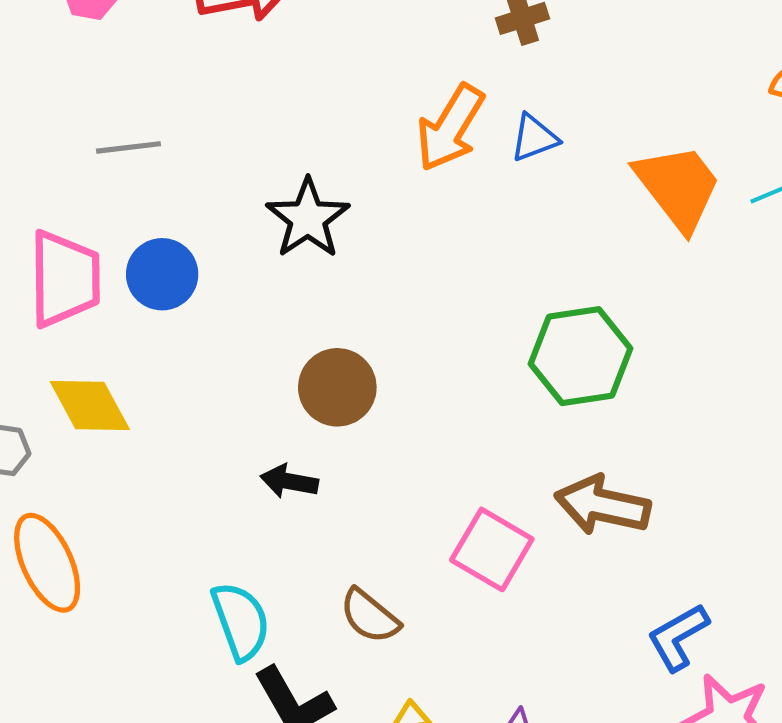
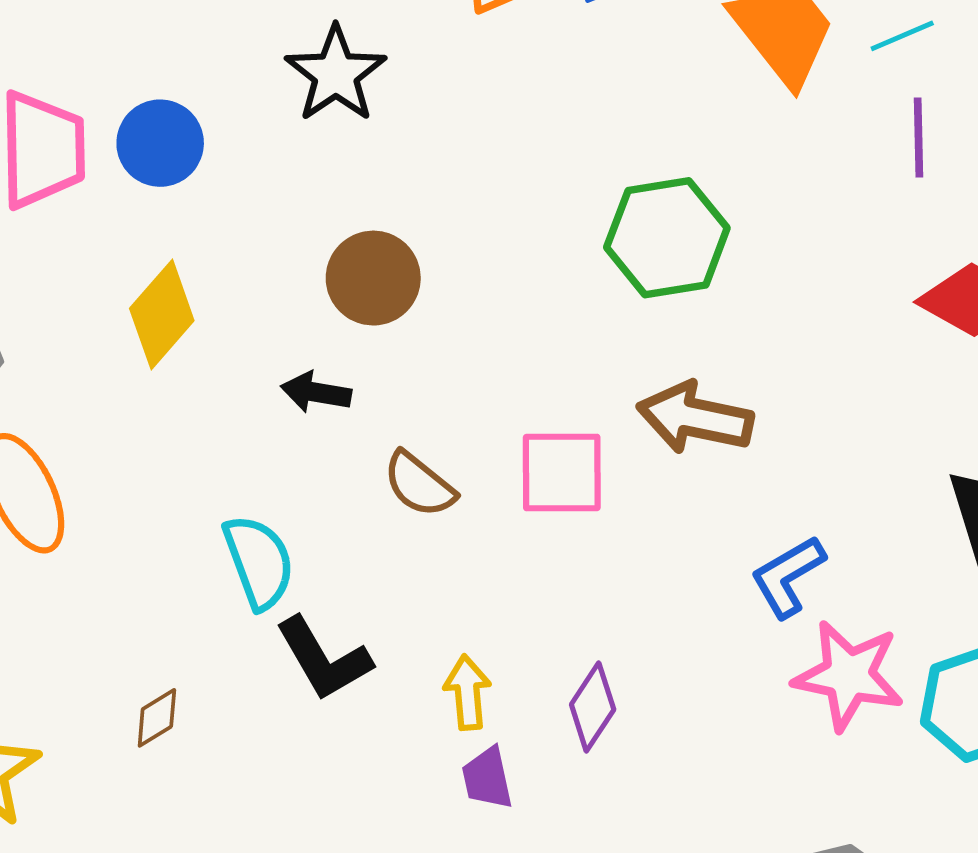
yellow diamond: (90, 405) -> (162, 315), moved, turned 70
pink square: (492, 549) -> (562, 472), turned -30
brown semicircle: (370, 616) -> (419, 484), moved

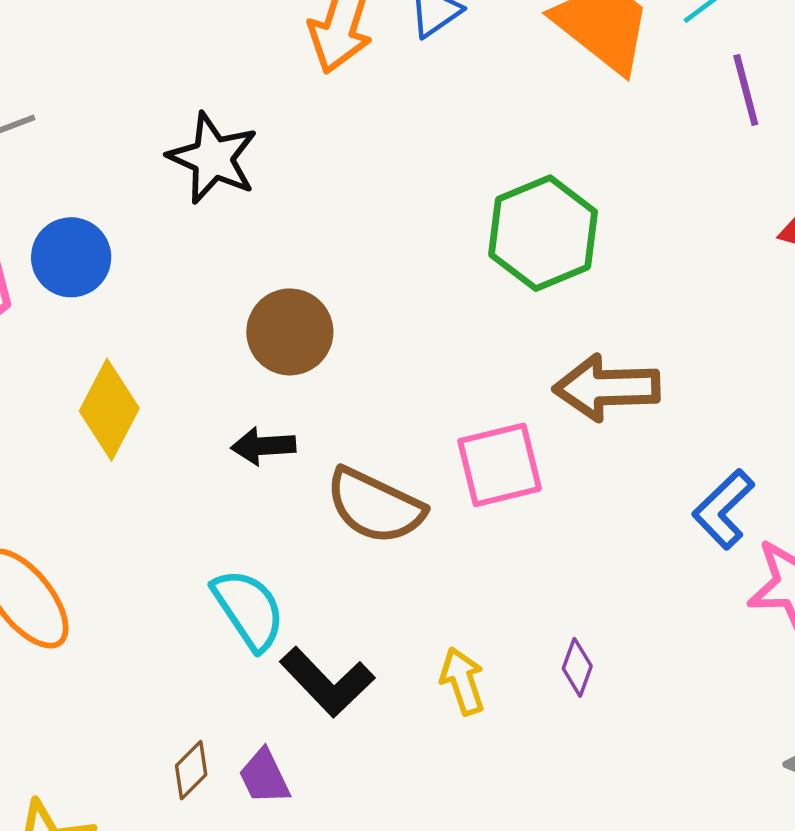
brown semicircle: (419, 484) -> (375, 506), size x1.4
purple diamond: (593, 707) -> (577, 667), size x0.7
purple trapezoid: (487, 778) -> (264, 777), moved

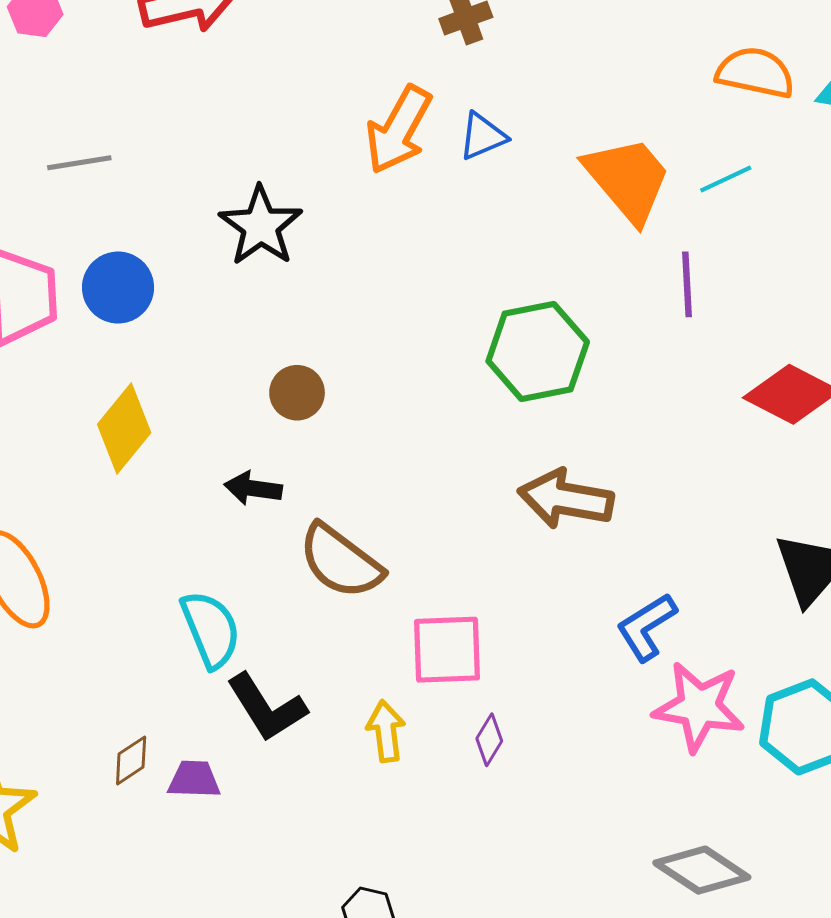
purple line: (746, 90) -> (687, 284), moved
brown circle: (290, 332) -> (297, 393), size x0.7
pink square: (500, 465) -> (447, 650), moved
purple trapezoid: (264, 777) -> (194, 779), turned 106

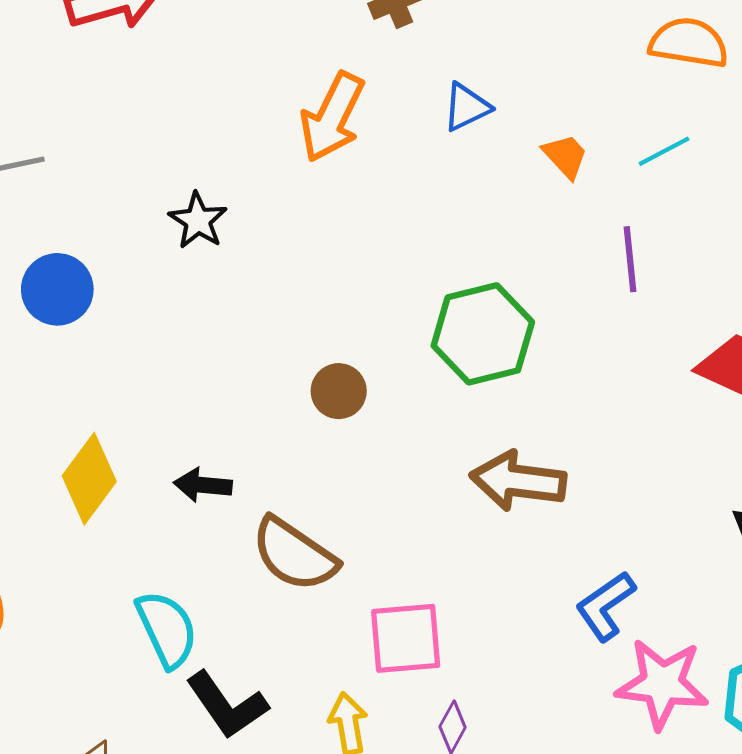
blue triangle: (482, 136) -> (466, 107), moved
orange trapezoid: (628, 179) -> (565, 156), size x0.5
black star: (261, 226) -> (198, 221), size x0.7
brown circle: (297, 393) -> (339, 391), moved
yellow diamond: (124, 428) -> (89, 479), moved

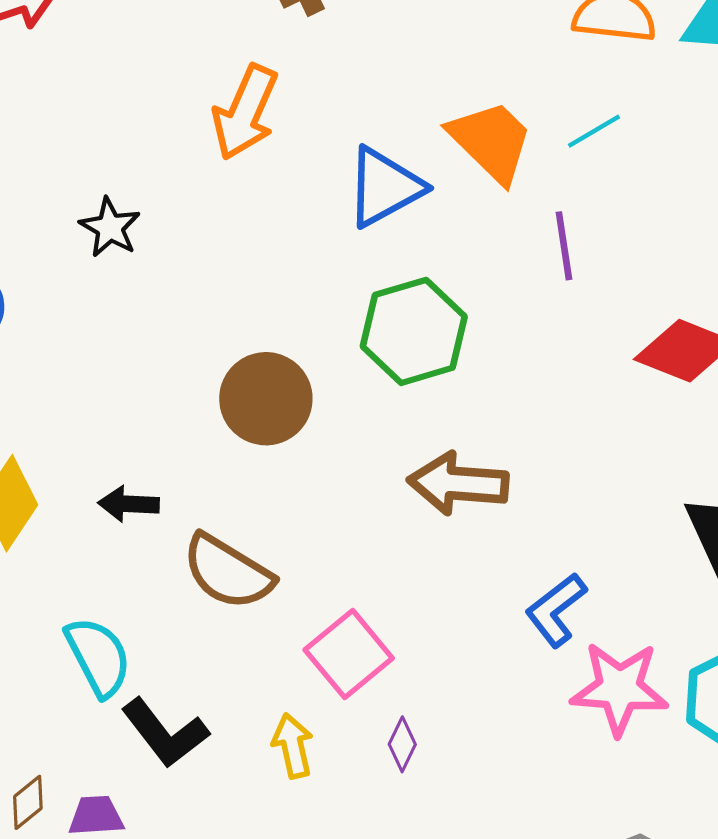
blue triangle: (466, 107) -> (384, 187), moved, size x1.6
orange trapezoid: (565, 156) -> (491, 141), size x1.8
brown circle: (339, 391) -> (266, 399), size x1.6
pink square: (406, 638) -> (349, 654), turned -32

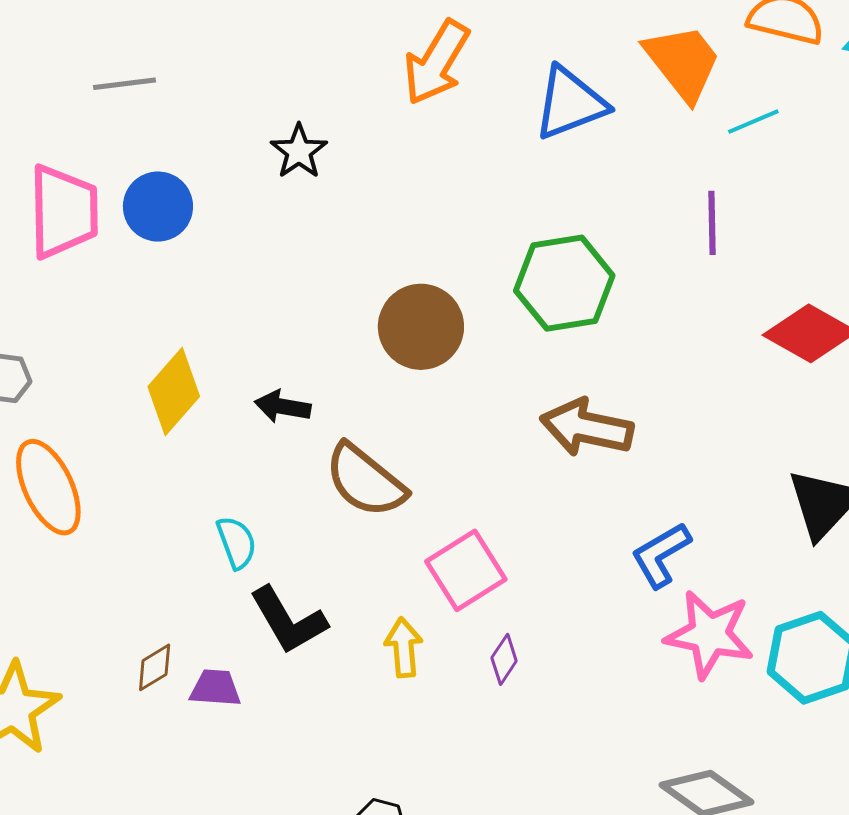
orange trapezoid: (491, 141) -> (683, 62), moved
blue triangle: (384, 187) -> (570, 103), moved
cyan semicircle: (98, 657) -> (237, 543), size x0.7

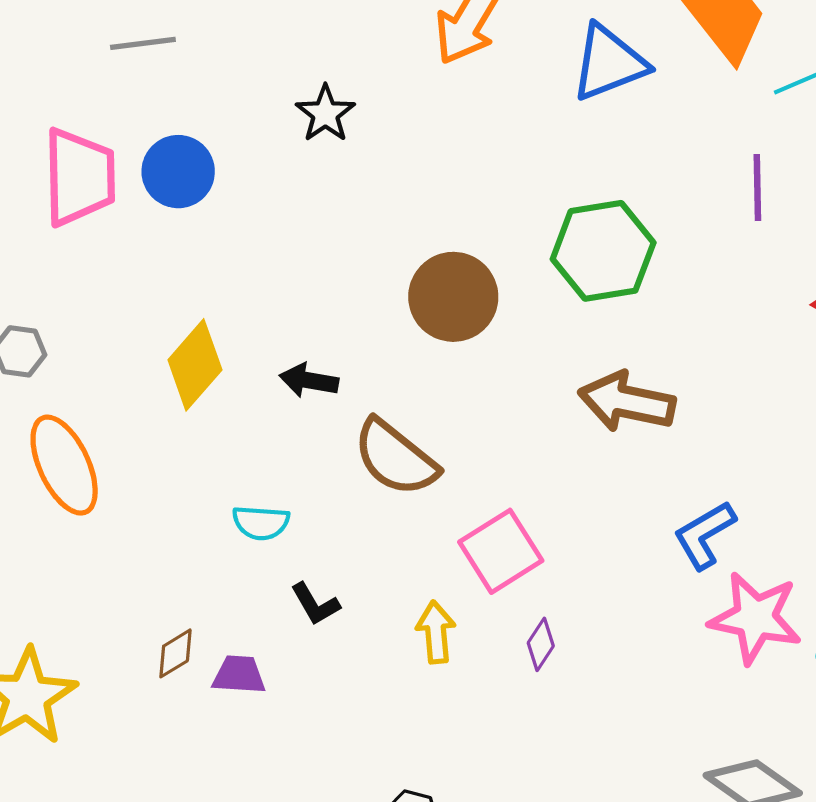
cyan semicircle: (237, 543) -> (261, 523), turned 114
black L-shape: (288, 620) -> (315, 604), size x0.6

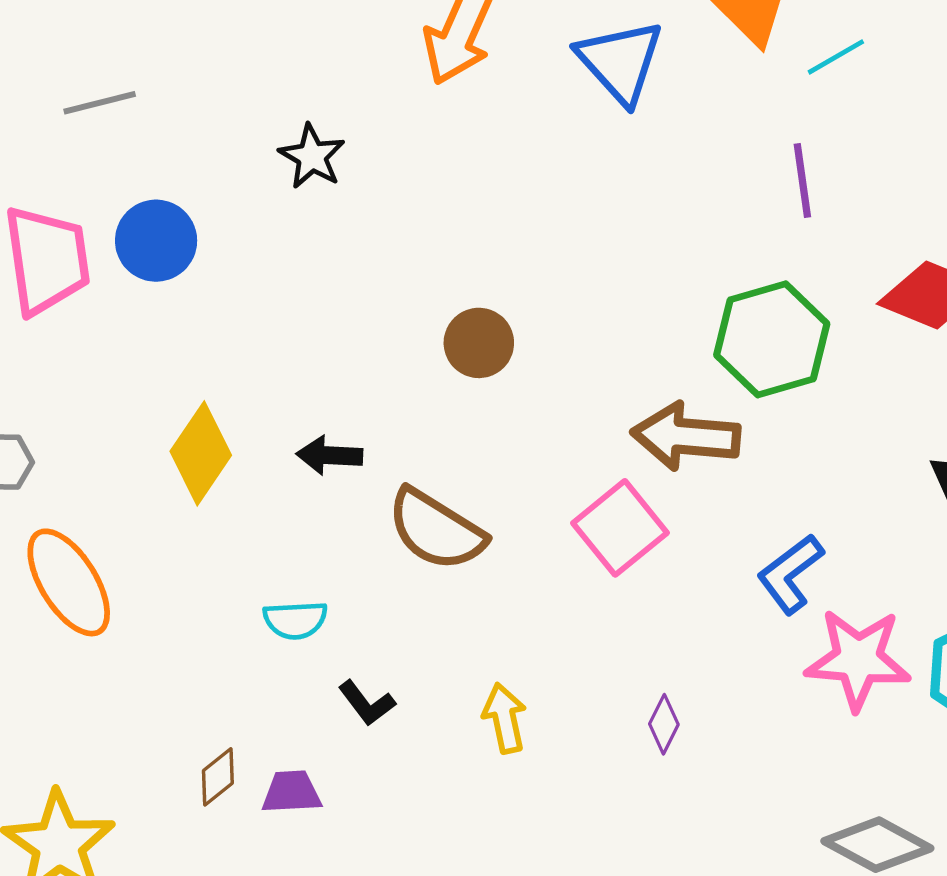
blue triangle: (609, 63) -> (620, 62), turned -44
green hexagon: (603, 251) -> (772, 339), moved
brown circle: (453, 297) -> (479, 343), size x0.7
pink square: (501, 551) -> (620, 528), moved
purple diamond: (541, 644) -> (664, 724), moved

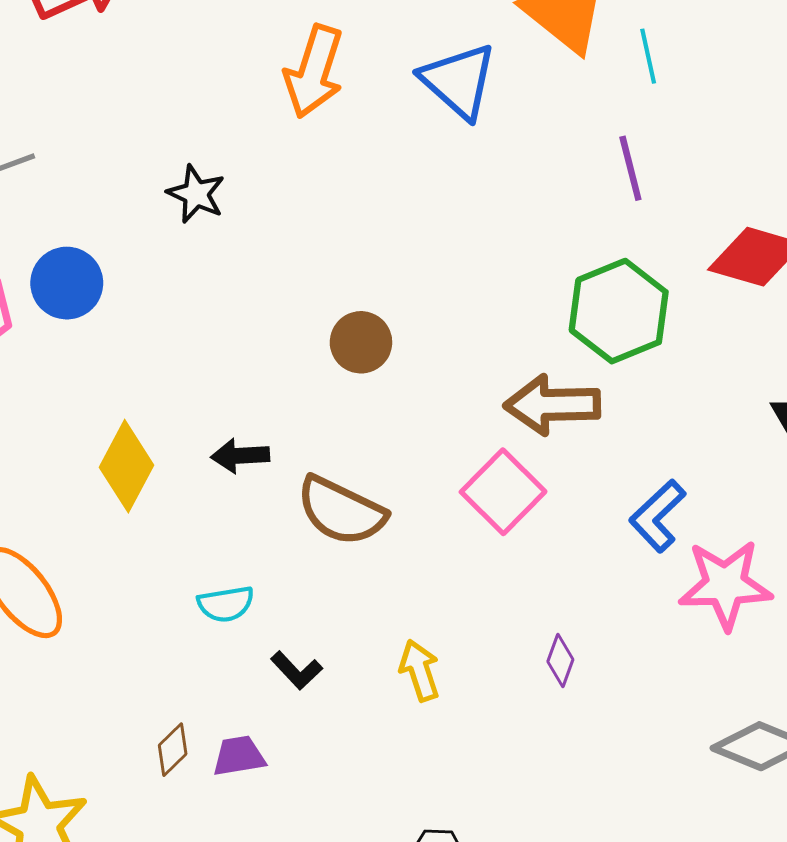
cyan line: (836, 57) -> (648, 56), turned -66

